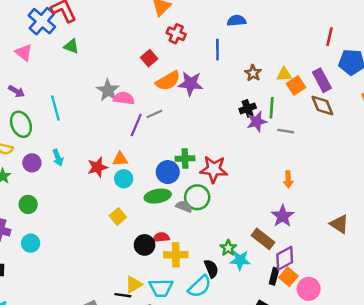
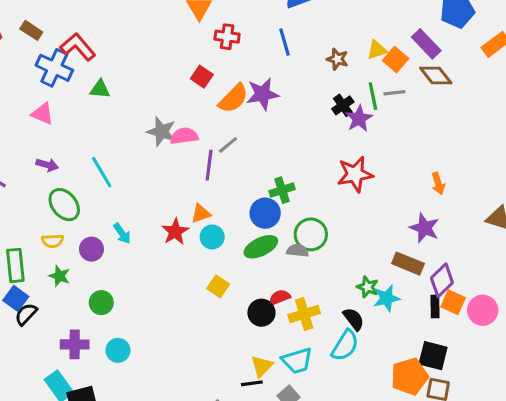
gray line: (286, 131) -> (394, 93), moved
red star: (214, 169) -> (355, 174), moved
orange arrow: (288, 179) -> (438, 184), moved

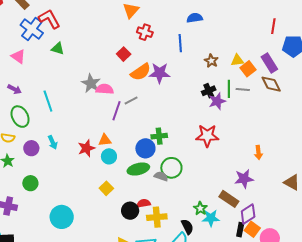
purple star: (425, 228) -> (244, 179), turned 30
cyan circle: (118, 350) -> (62, 217), moved, size x1.5

